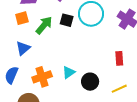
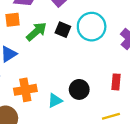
cyan triangle: (69, 72) -> (55, 101), moved
black circle: (90, 82) -> (79, 89), moved

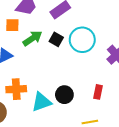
cyan triangle: (55, 101) -> (42, 102), size x1.5

